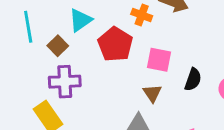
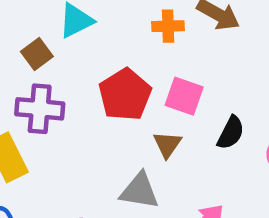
orange cross: (142, 15) -> (168, 26), turned -30
red pentagon: (115, 44) -> (125, 95), moved

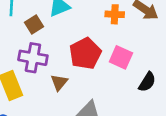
brown triangle: (167, 144) -> (59, 82), moved

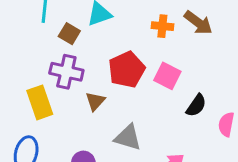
brown square: (34, 25) -> (69, 34), turned -30

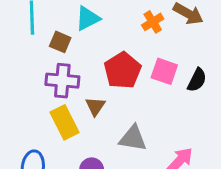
orange cross: (162, 26) -> (153, 22), turned -30
yellow rectangle: (40, 102) -> (65, 122), moved
black semicircle: (196, 105) -> (197, 80), moved

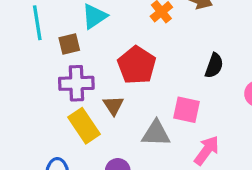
brown square: (60, 42) -> (69, 44), turned -30
pink square: (164, 71) -> (186, 110), moved

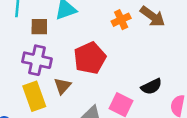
black semicircle: (214, 66) -> (151, 87), moved, turned 30

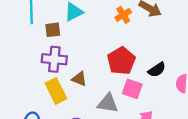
red pentagon: (90, 58) -> (121, 61), moved
brown triangle: (62, 86) -> (79, 79), turned -42

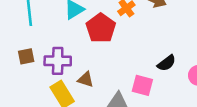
brown square: (53, 30) -> (26, 56), moved
red pentagon: (121, 61) -> (101, 28), moved

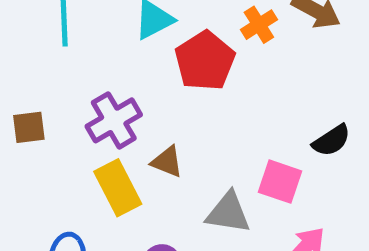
brown square: (26, 56) -> (29, 127), moved
purple cross: (58, 61) -> (114, 120), turned -35

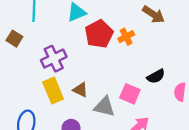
orange cross: (259, 25) -> (126, 37), moved
brown square: (29, 127) -> (14, 39), moved, turned 35
brown triangle: (167, 162) -> (80, 90), moved

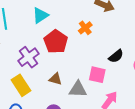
red pentagon: (99, 34) -> (56, 42), moved
yellow rectangle: (53, 91) -> (21, 85), moved

